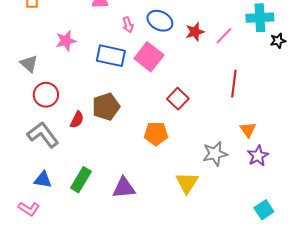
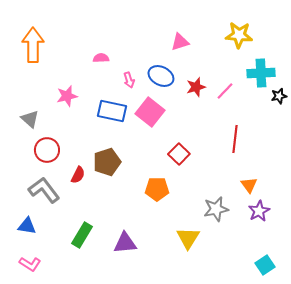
blue triangle: (43, 180) -> (27, 226), moved

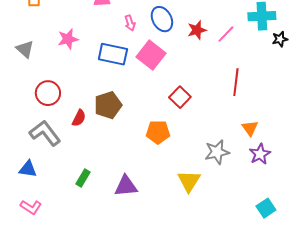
blue ellipse: (161, 76) -> (162, 19), turned 35
gray triangle: (30, 119) -> (25, 49), moved
green rectangle: (82, 235) -> (83, 178), size x0.7

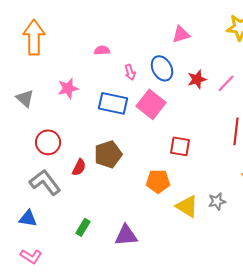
red square: (180, 97) -> (180, 146), turned -35
gray star: (217, 152) -> (217, 201), size x0.7
yellow triangle: (189, 181) -> (187, 206), moved, turned -30

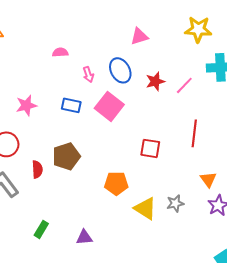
pink star: (68, 88) -> (26, 105), moved
blue rectangle: (113, 103) -> (71, 105), size x0.7
red square: (180, 146) -> (150, 148), moved
red semicircle: (79, 167) -> (37, 169), turned -30
purple triangle: (126, 235) -> (84, 237), size x0.7

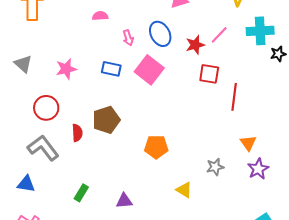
pink line: (184, 85) -> (219, 35), moved
red square: (150, 148) -> (209, 74), moved
yellow triangle: (145, 208) -> (184, 190), moved, size x0.7

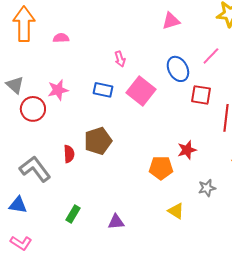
pink semicircle: (100, 16) -> (61, 38), moved
blue ellipse: (160, 34) -> (178, 69), moved
red star: (195, 45) -> (187, 150), moved
red circle: (46, 108) -> (33, 109), moved
orange pentagon: (156, 147) -> (161, 168), moved

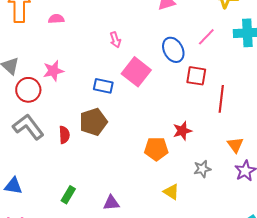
blue rectangle: (103, 90) -> (103, 86), moved
gray L-shape: (35, 169) -> (28, 127), moved

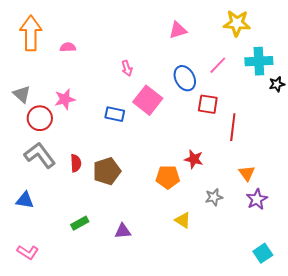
brown pentagon: (93, 122) -> (107, 171), moved
red star: (182, 131) -> (194, 159), turned 30
blue triangle: (13, 186) -> (25, 200), moved
green rectangle: (68, 195) -> (80, 223), turned 30

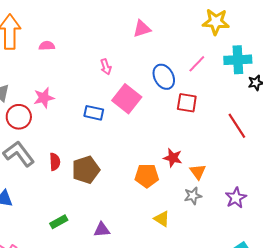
pink triangle: (178, 30) -> (142, 29), moved
red line: (233, 127) -> (237, 126), moved, turned -40
orange triangle: (247, 173) -> (198, 172), moved

